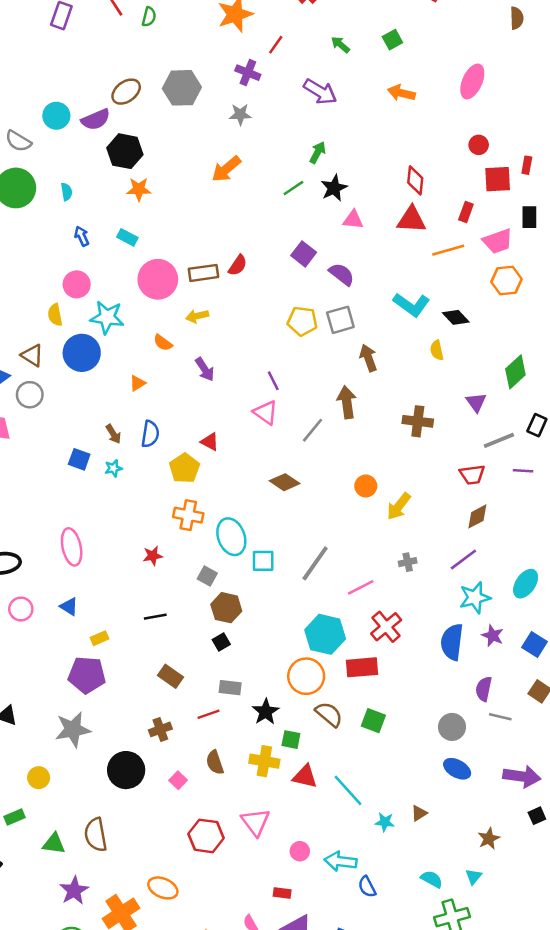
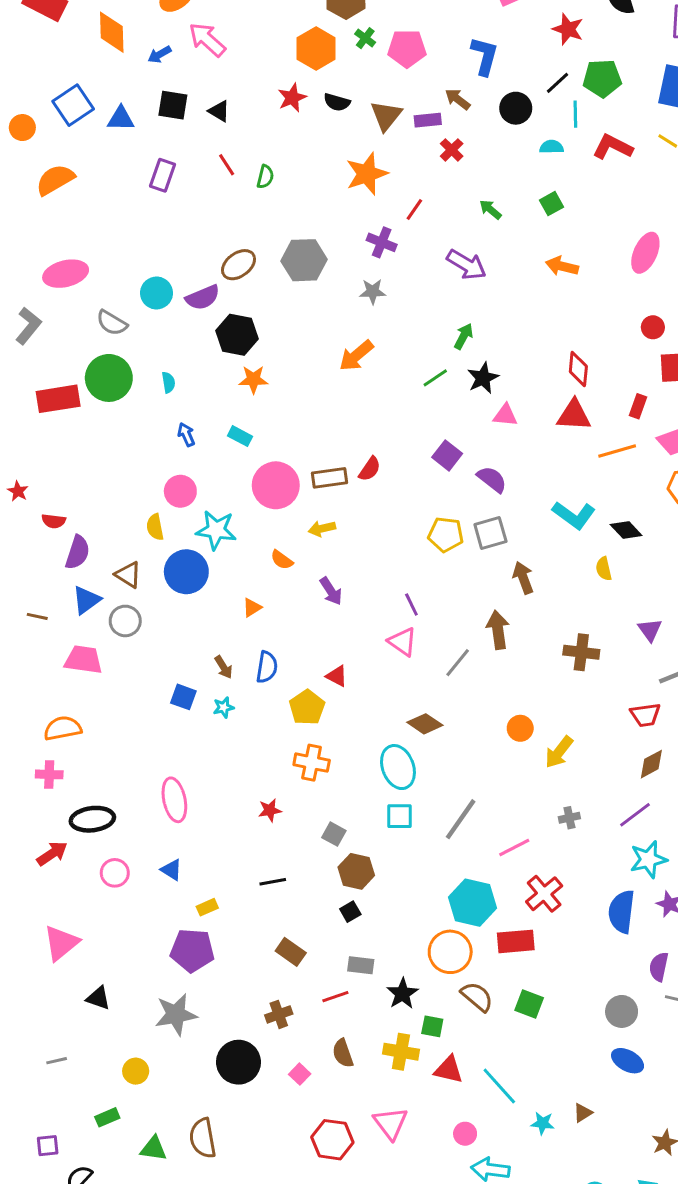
cyan ellipse: (231, 537) -> (398, 767), moved
pink circle: (300, 851) -> (465, 1134), moved

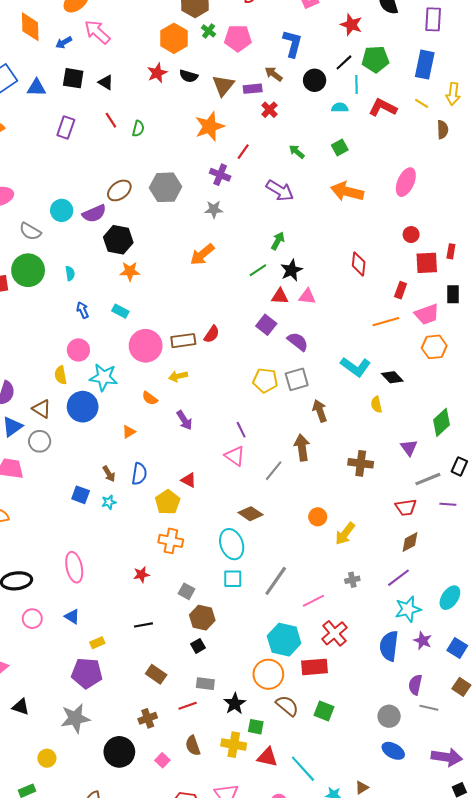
orange arrow: (562, 266) -> (347, 192), size x1.4
red triangle: (574, 415) -> (280, 296), moved, size x0.7

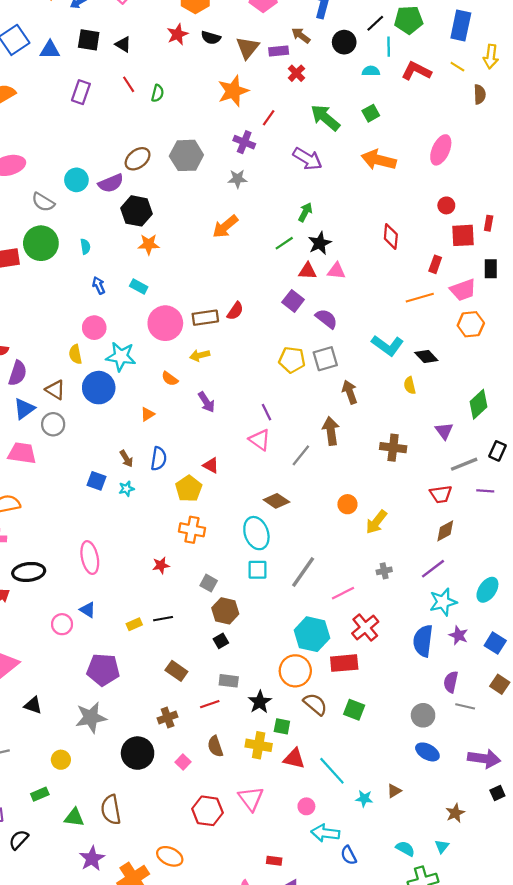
green arrow: (297, 152) -> (325, 118), size x1.8
pink circle: (32, 619) -> (62, 624), moved
yellow rectangle: (97, 643) -> (134, 624), moved

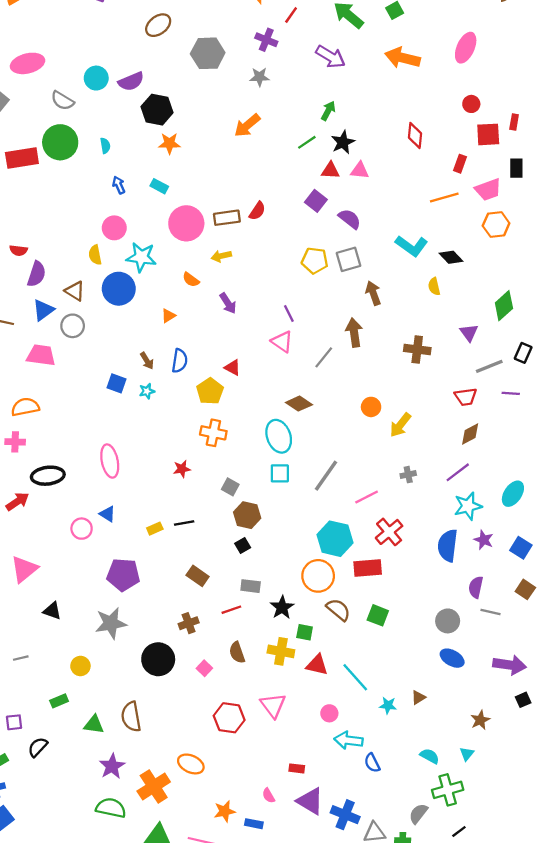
brown ellipse: (138, 159) -> (158, 25), moved

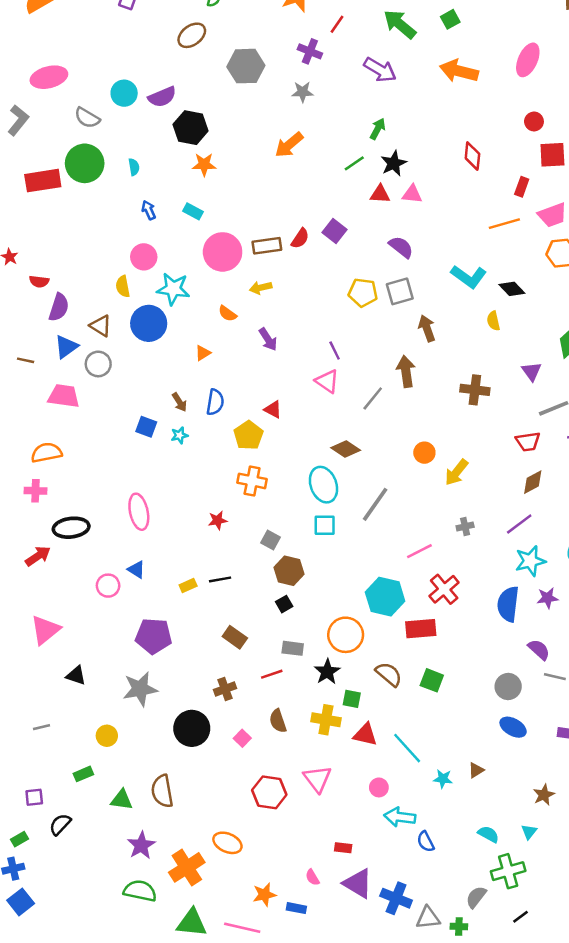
purple square: (316, 201) -> (335, 231), moved
gray line: (326, 476) -> (375, 504), moved
purple star: (484, 540) -> (548, 598), turned -30
orange circle: (318, 576) -> (346, 635), moved
purple semicircle: (476, 587) -> (539, 650), turned 120

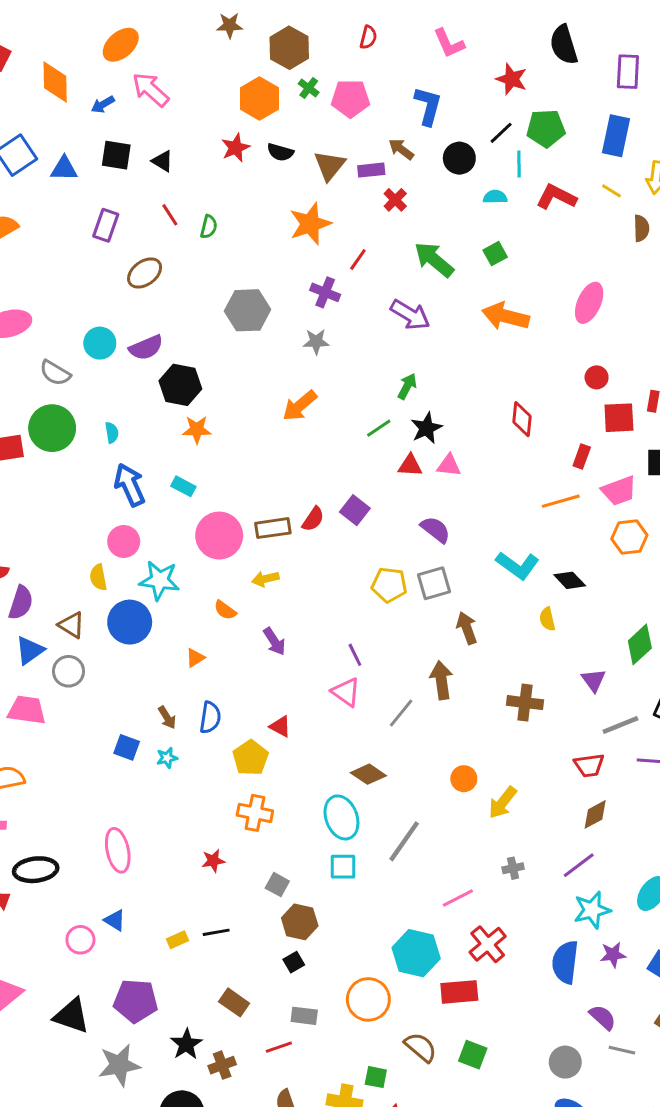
brown ellipse: (192, 35) -> (145, 273), moved
blue arrow: (149, 210) -> (130, 485), size x1.8
black star: (327, 672) -> (186, 1044), moved
black triangle: (76, 675) -> (71, 1016), moved, size x1.5

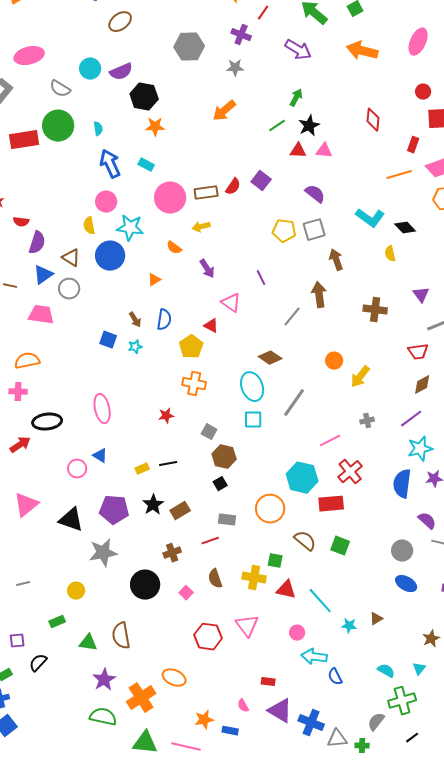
pink triangle: (346, 692) -> (231, 303), moved
brown rectangle: (234, 1002) -> (180, 511), turned -66
black star: (186, 1044) -> (153, 505), moved

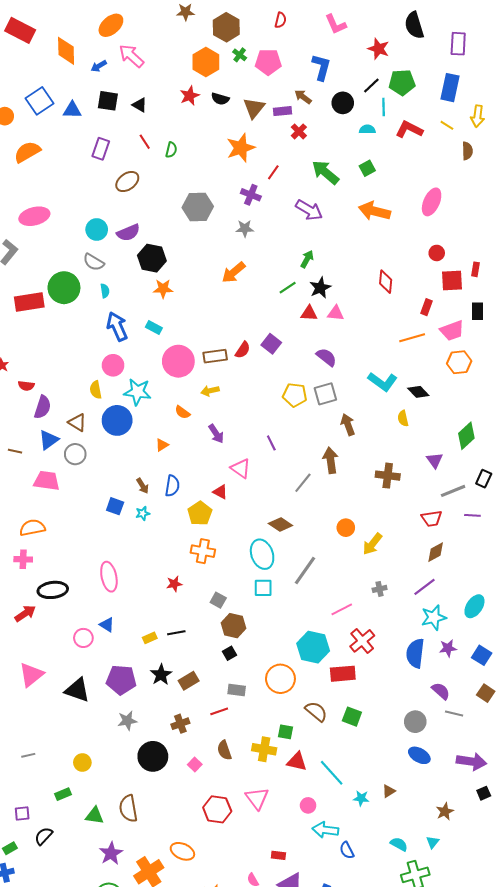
gray semicircle: (60, 89) -> (94, 262), moved
gray star: (103, 553) -> (127, 721), moved, size x0.7

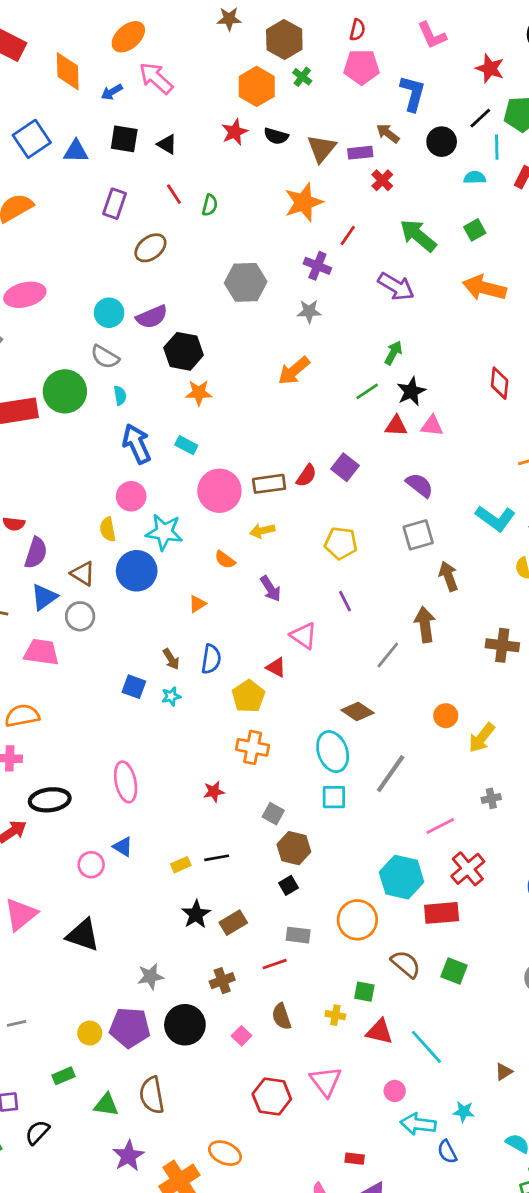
pink pentagon: (268, 62) -> (362, 67), moved
yellow pentagon: (295, 395) -> (341, 543), moved
purple pentagon: (121, 680) -> (130, 1028), moved
yellow cross: (264, 749) -> (335, 1015), size x0.6
cyan star: (361, 798) -> (464, 1112), moved

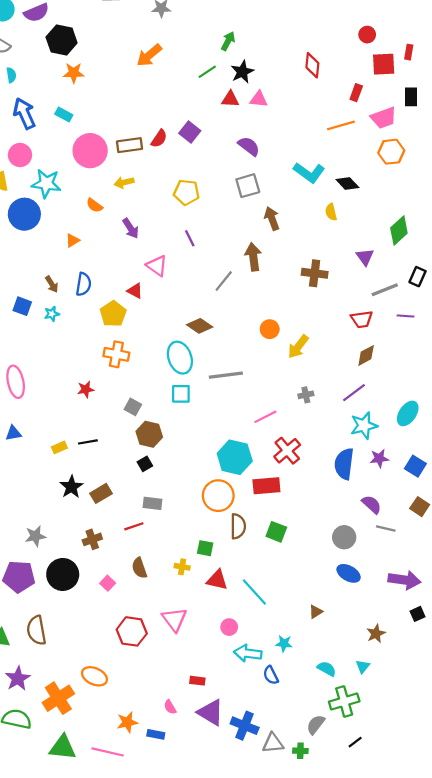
gray line: (391, 774) -> (226, 375), turned 48
blue triangle: (123, 847) -> (13, 433), turned -42
orange circle: (357, 920) -> (218, 496), moved
brown semicircle: (406, 964) -> (238, 526), turned 50

